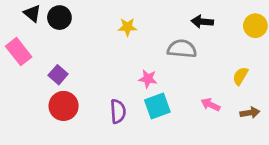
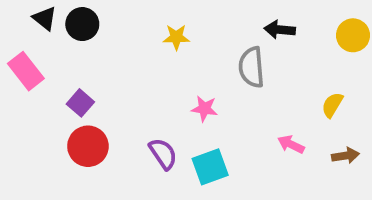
gray semicircle: (182, 49) -> (251, 67), turned -100
cyan square: (157, 106) -> (210, 167), moved
purple semicircle: (118, 111) -> (163, 154), turned -30

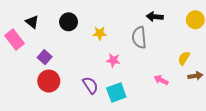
black triangle: (45, 18) -> (32, 22), moved
black circle: (82, 24) -> (69, 22), moved
yellow star: (176, 37) -> (100, 33), moved
brown arrow: (345, 156) -> (195, 76), moved

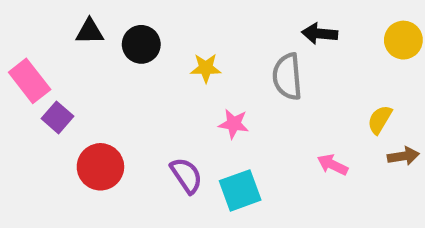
black triangle: (32, 22) -> (90, 31), moved, turned -40
purple square: (45, 57) -> (57, 117), moved

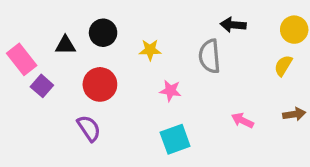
black triangle: (90, 31) -> (65, 45), moved
yellow semicircle: (380, 120) -> (283, 66), moved
red circle: (100, 167) -> (100, 84), moved
purple semicircle: (186, 175) -> (89, 128), moved

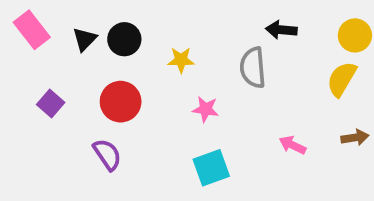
black triangle: (65, 45) -> (85, 39), moved, turned -45
pink rectangle: (22, 59) -> (32, 30), moved
yellow semicircle: (283, 66) -> (342, 79), size x1.4

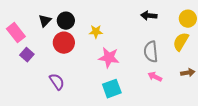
pink rectangle: (32, 30) -> (16, 33), moved
gray semicircle: (253, 68) -> (151, 52), moved
red circle: (121, 102) -> (64, 43), moved
pink star: (206, 109) -> (109, 58), size x1.5

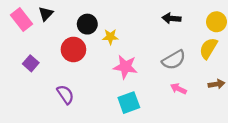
black triangle: (45, 21) -> (46, 14), moved
black circle: (66, 21) -> (87, 24), moved
pink rectangle: (16, 33) -> (22, 19), moved
gray semicircle: (151, 52) -> (174, 60), turned -115

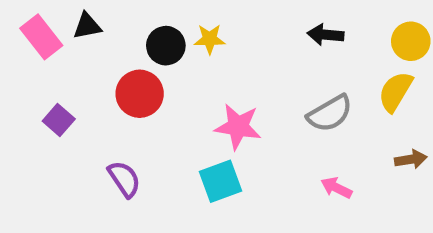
black triangle: (46, 14) -> (87, 26), turned 35
yellow star: (110, 37) -> (210, 39), moved
pink arrow: (178, 89) -> (336, 188), moved
cyan square: (129, 103) -> (221, 181), moved

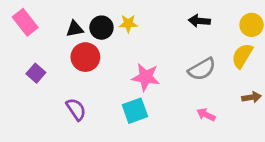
black triangle: (87, 26) -> (75, 29), moved

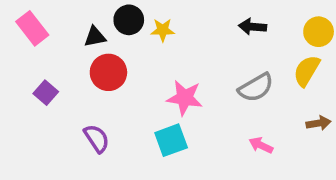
black circle: (101, 28) -> (129, 20), moved

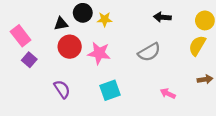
pink rectangle: (32, 28) -> (21, 36), moved
gray semicircle: (256, 88) -> (149, 52), moved
pink star: (185, 98) -> (99, 53), moved

